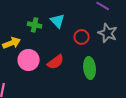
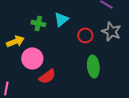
cyan triangle: (58, 21) -> (61, 19), turned 35
red semicircle: (56, 62) -> (47, 76), moved

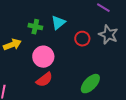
pink circle: (32, 58) -> (43, 57), moved
green ellipse: (93, 66) -> (90, 84), moved, turned 50

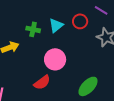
red circle: (82, 39) -> (80, 21), moved
pink circle: (43, 57) -> (55, 59), moved

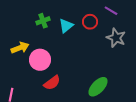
green cross: (33, 29) -> (43, 21), moved, turned -32
pink circle: (55, 59) -> (40, 60), moved

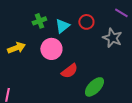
purple line: (111, 11) -> (121, 13), moved
pink circle: (40, 60) -> (51, 49), moved
red semicircle: (52, 83) -> (69, 71), moved

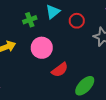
cyan triangle: (62, 26) -> (53, 12), moved

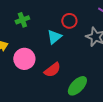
cyan triangle: (53, 12) -> (54, 37), moved
pink circle: (42, 48) -> (24, 59), moved

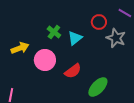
green cross: (22, 20) -> (54, 32), moved, turned -32
red circle: (69, 21) -> (99, 22), moved

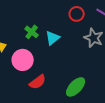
red circle: (99, 22) -> (77, 14), moved
red semicircle: (73, 71) -> (38, 82), moved

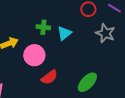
green cross: (32, 32) -> (43, 27), turned -32

